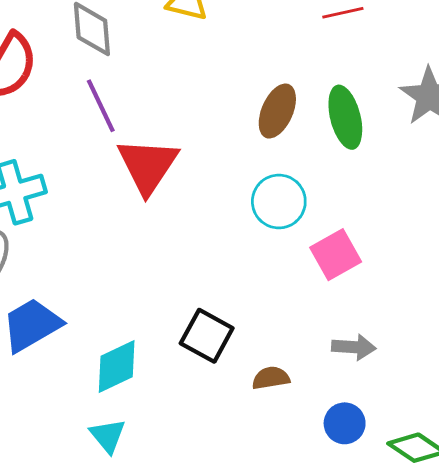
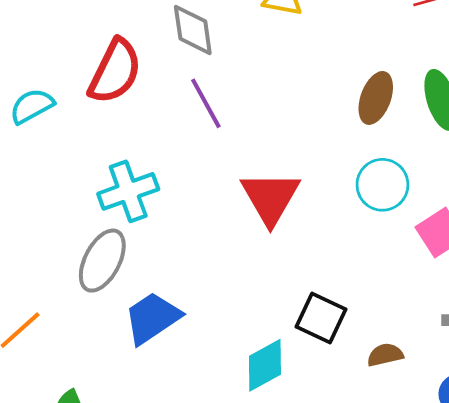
red triangle: (148, 166) -> (270, 198), moved
cyan diamond: (117, 366) -> (265, 365), moved

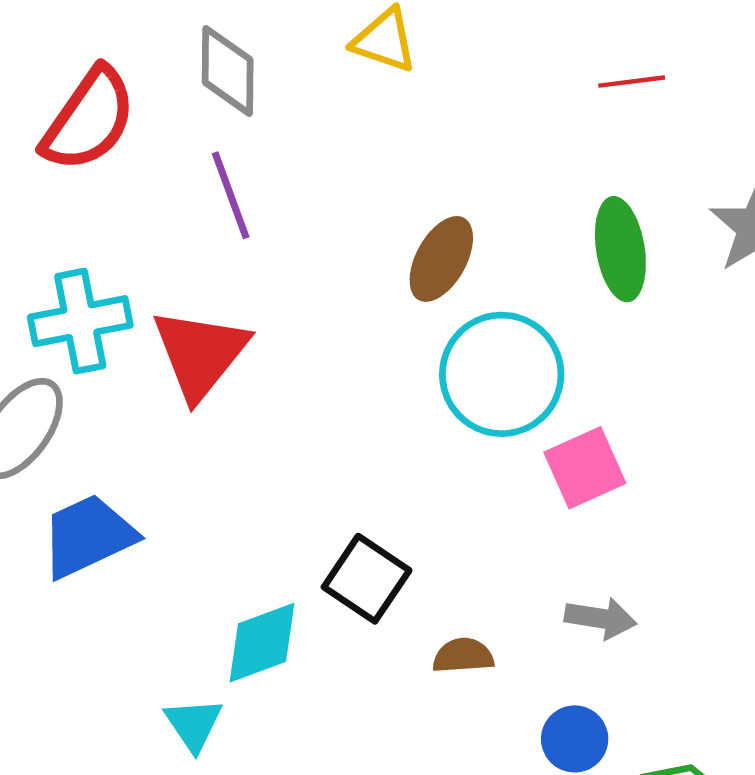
brown ellipse: (376, 98) -> (441, 259), moved
cyan circle: (382, 185) -> (502, 374), size x1.4
red triangle: (270, 198) -> (200, 354), moved

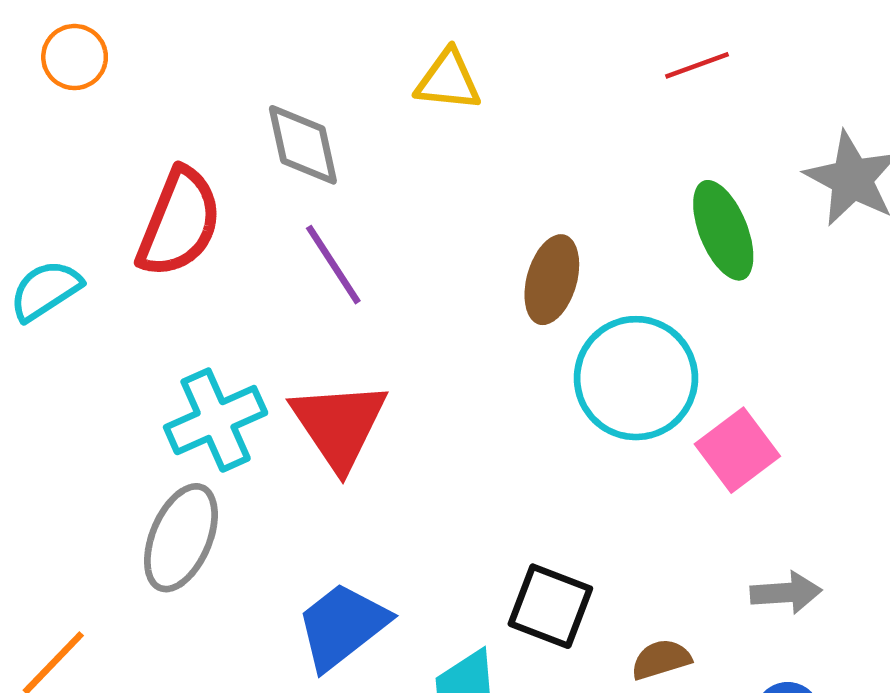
blue trapezoid: (88, 536) -> (342, 626), moved

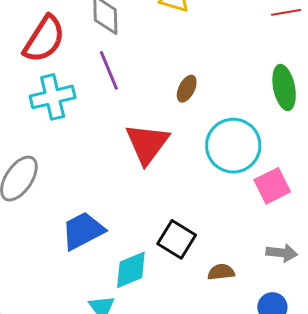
brown ellipse: (552, 280) -> (187, 89), moved, size x0.7
cyan cross: (216, 420) -> (53, 97), moved
red triangle: (339, 425) -> (147, 144), moved

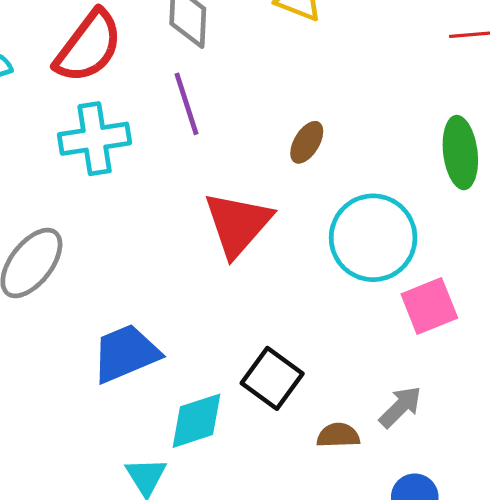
gray arrow: (282, 253) -> (400, 407), moved, turned -56

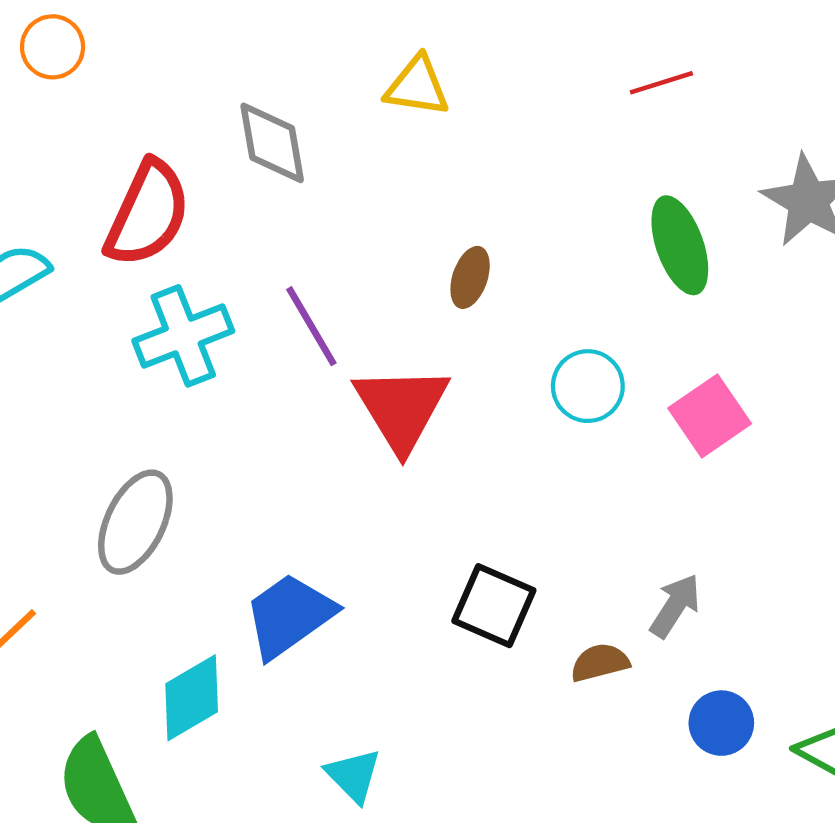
purple line: (187, 104) -> (311, 326), moved
cyan circle: (373, 238) -> (588, 386), size x0.6
pink square: (429, 306) -> (710, 416), moved
cyan diamond: (197, 421) -> (192, 698), moved

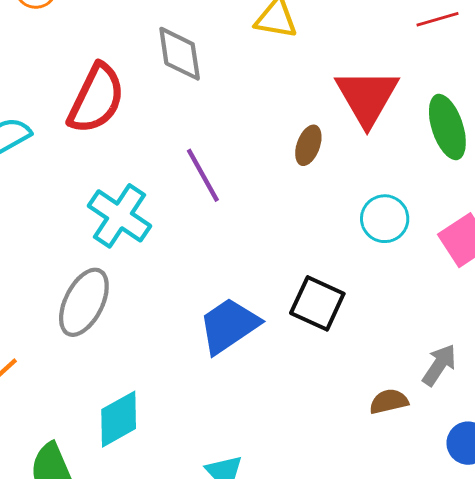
cyan cross: (183, 336) -> (119, 216), moved, turned -36
red triangle: (401, 408) -> (367, 97), moved
black square: (494, 606) -> (317, 303), moved
blue trapezoid: (289, 616) -> (229, 326), moved

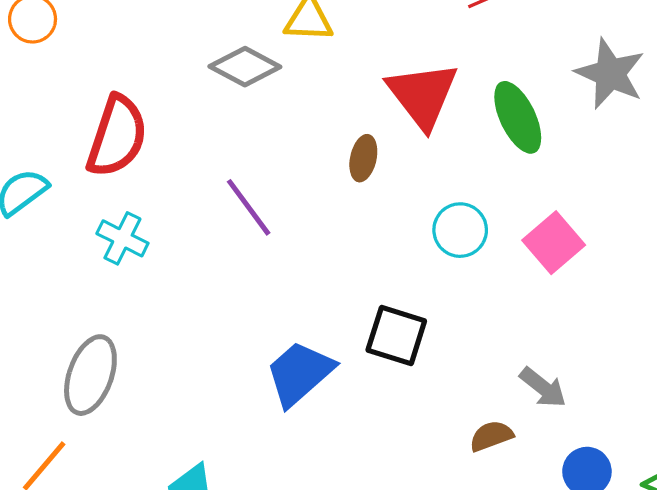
gray diamond: (180, 54) -> (245, 67), moved, turned -46
cyan cross: (119, 216) -> (122, 238), moved, size x0.7
gray ellipse: (84, 302) -> (90, 375), moved
gray arrow: (439, 365) -> (543, 387), turned 102

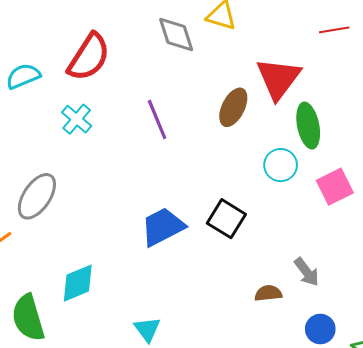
gray diamond: (245, 67) -> (176, 35), turned 30
green ellipse: (518, 117) -> (308, 126), moved
brown ellipse: (363, 158) -> (233, 107), size x1.4

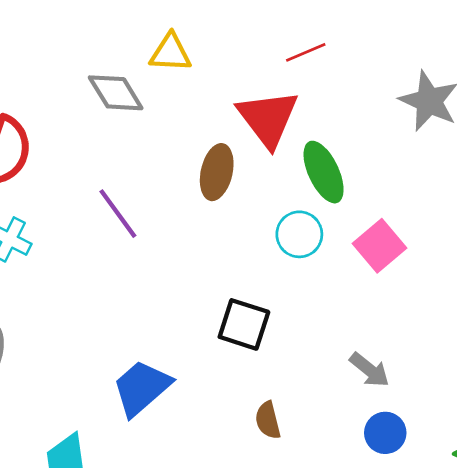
red line: (334, 30) -> (306, 52), moved
blue trapezoid: (163, 227) -> (142, 388), moved
brown semicircle: (268, 293) -> (268, 420), moved, turned -84
blue circle: (320, 329) -> (385, 433), moved

